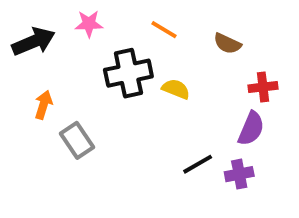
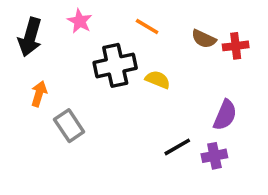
pink star: (89, 24) -> (80, 21), turned 30
black arrow: (34, 42) -> (30, 37), turned 129
red cross: (263, 87) -> (236, 46), moved

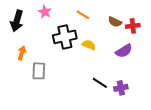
purple semicircle: (225, 115) -> (124, 51), moved, turned 36
gray rectangle: (69, 126) -> (39, 71), turned 36
black line: (177, 147) -> (100, 83), turned 63

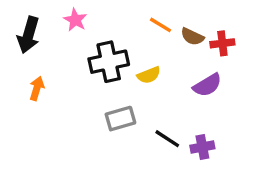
orange line: (83, 15) -> (161, 25), moved
yellow semicircle: (89, 45) -> (149, 75), turned 136
gray rectangle: (39, 71) -> (120, 119), moved, turned 72

